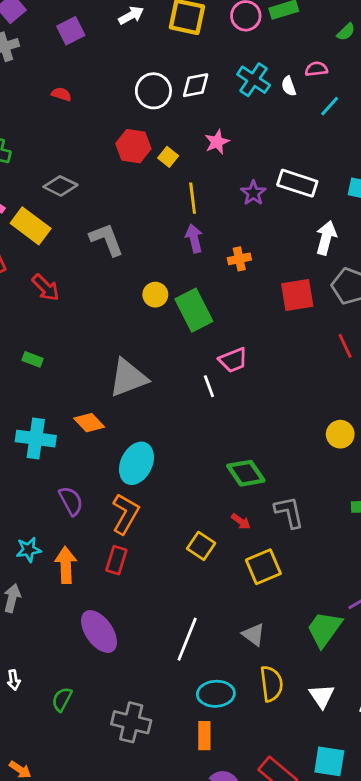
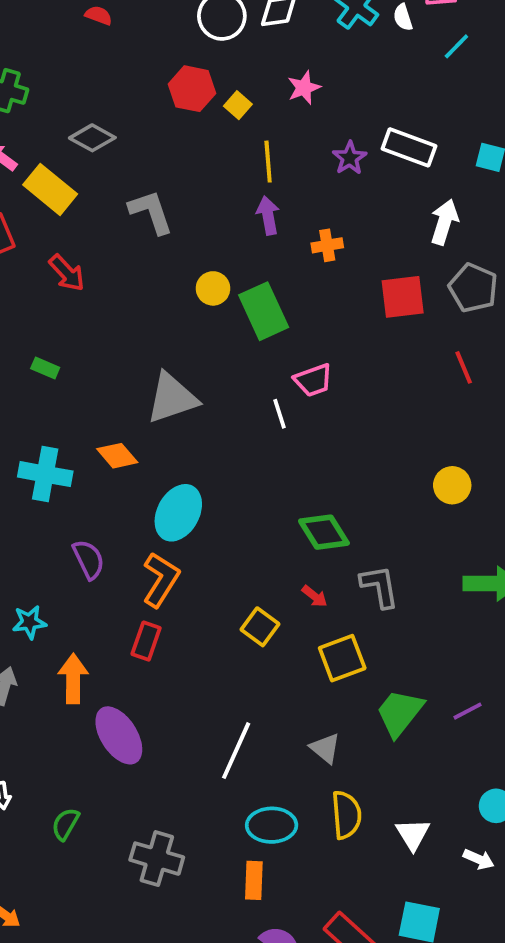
orange arrow: (66, 565) -> (73, 679), moved
green trapezoid: (324, 629) -> (400, 713), moved

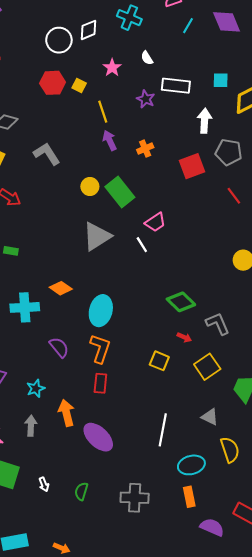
white semicircle: (403, 17) -> (147, 58), moved
gray triangle: (172, 398) -> (97, 236), moved

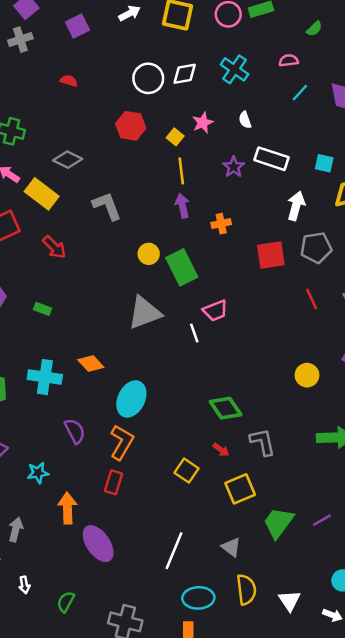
yellow square: (79, 86) -> (175, 137), moved
gray pentagon: (229, 152) -> (316, 248), turned -30
gray arrow: (31, 426) -> (16, 530), moved

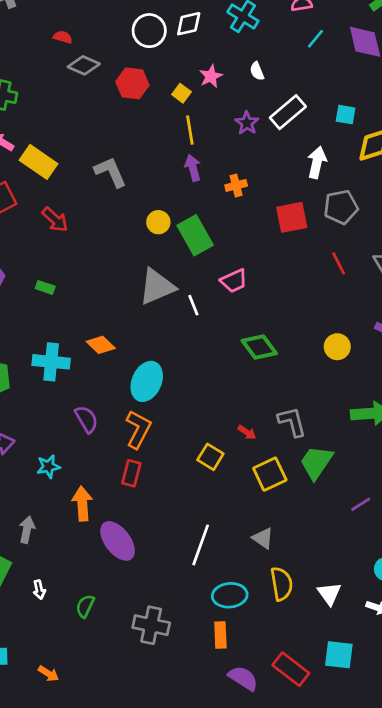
white rectangle: (272, 159) -> (288, 112), turned -56
gray diamond: (68, 160) -> (84, 65), moved
white line: (194, 333) -> (193, 305), moved
green diamond: (226, 408) -> (259, 347), moved
green trapezoid: (278, 523) -> (316, 462), moved

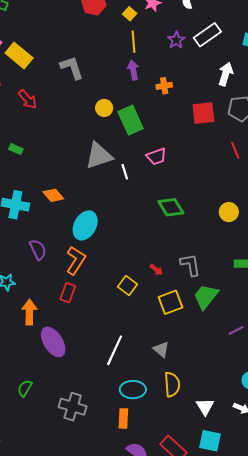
white triangle: (329, 594) -> (205, 407), moved

